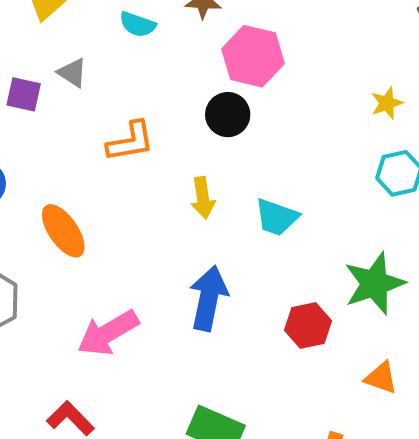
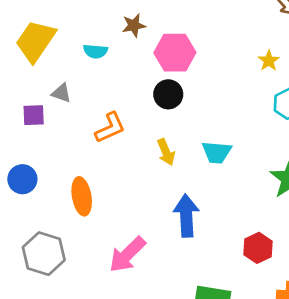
orange ellipse: (63, 231) -> (82, 196), turned 39
red hexagon: (308, 325) -> (258, 248), moved

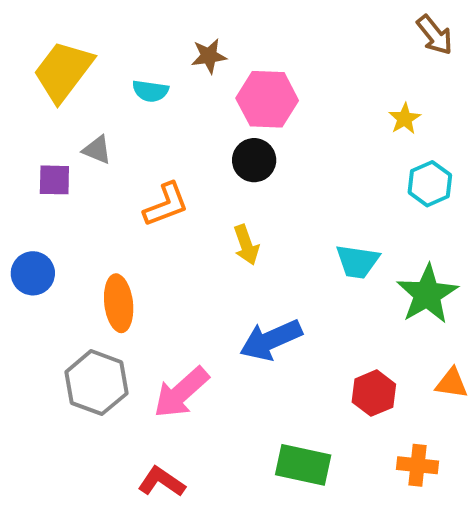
cyan trapezoid: (217, 152) -> (357, 261), moved
blue arrow: (186, 216) -> (271, 340), turned -114
gray hexagon: (44, 254) -> (96, 383), moved

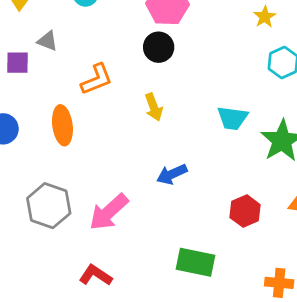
orange ellipse: (119, 303) -> (62, 125), moved
blue arrow: (271, 340) -> (172, 174), size x0.7
orange cross: (418, 465) -> (279, 283), moved

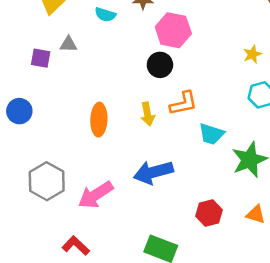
gray triangle: (48, 41) -> (69, 44), turned -30
orange L-shape: (97, 79) -> (183, 103), moved
orange ellipse: (62, 125) -> (99, 120), moved
blue arrow: (172, 174) -> (153, 172), size x1.5

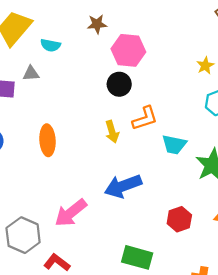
cyan semicircle: (105, 15) -> (50, 45), moved
orange ellipse: (99, 120) -> (48, 140), moved
gray hexagon: (47, 181) -> (23, 235), moved

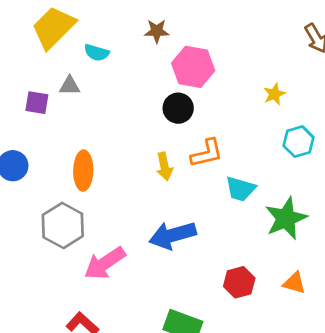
yellow star: (205, 66) -> (274, 94), moved
gray hexagon: (23, 235) -> (63, 225), moved

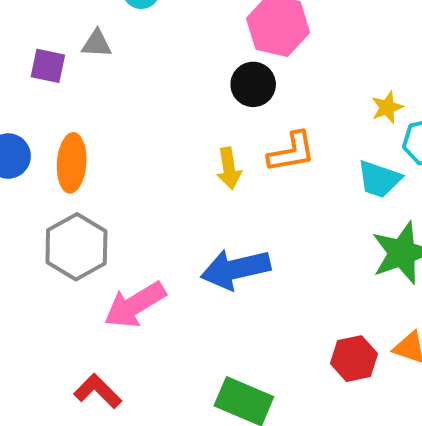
yellow star: (274, 94) -> (387, 107), moved
orange ellipse: (83, 171) -> (72, 163), moved
cyan trapezoid: (240, 189) -> (379, 179), moved
red hexagon: (239, 282) -> (354, 359), moved

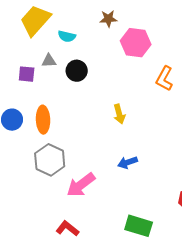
black circle: (253, 84) -> (77, 71), moved
orange L-shape: (291, 152) -> (164, 79), moved, turned 135
blue arrow: (236, 269) -> (128, 162), size x0.6

